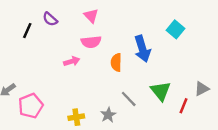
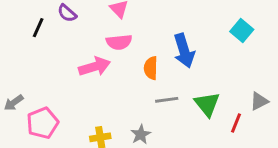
cyan square: (175, 29) -> (242, 31), moved
pink arrow: (72, 61) -> (94, 67), size x1.5
gray line: (129, 99) -> (167, 100), moved, turned -54

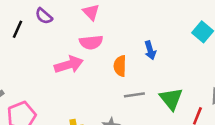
blue arrow: (184, 51) -> (150, 50), size x0.6

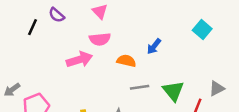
blue arrow: (150, 50) -> (154, 46), turned 56
orange semicircle: (120, 66) -> (126, 61), turned 102

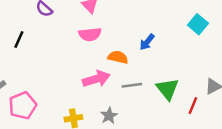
black line: (32, 27) -> (19, 39), moved
pink arrow: (79, 60) -> (96, 79), moved

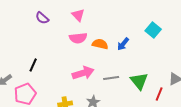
cyan square: (198, 24) -> (153, 30), moved
black line: (19, 39) -> (33, 65), moved
orange semicircle: (118, 57) -> (100, 44), moved

